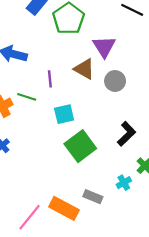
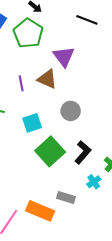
purple line: (50, 79) -> (21, 83), moved
gray circle: (115, 81) -> (71, 111), moved
black L-shape: (127, 134) -> (83, 152), moved

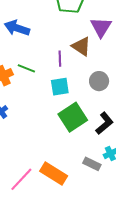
purple line: (21, 83) -> (60, 59), moved
gray rectangle: (66, 197) -> (92, 164), moved

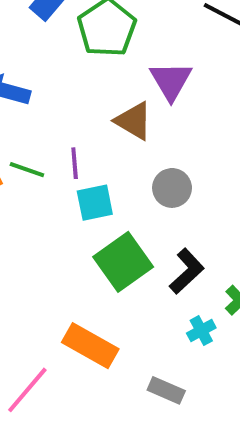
purple line: (60, 59) -> (75, 163), moved
gray rectangle: (92, 164) -> (166, 390), moved
orange rectangle: (54, 173) -> (90, 346), moved

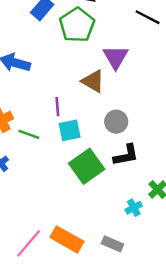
green line: (27, 170) -> (29, 134), moved
black L-shape: (187, 271) -> (126, 155), moved, turned 32
orange rectangle: (90, 346) -> (67, 239), moved

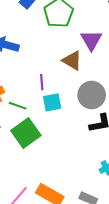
gray circle: (116, 122) -> (92, 95), size x1.4
green square: (87, 166) -> (26, 133), moved

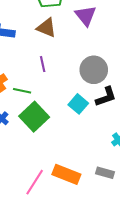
brown triangle: (72, 61) -> (46, 28), moved
cyan square: (52, 102) -> (78, 104), moved, turned -30

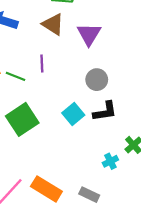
purple triangle: (86, 16) -> (89, 34), moved
gray circle: (94, 70) -> (97, 80), size x0.7
green line: (22, 91) -> (16, 76), moved

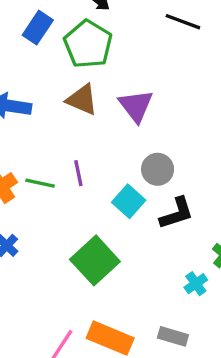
purple line: (42, 63) -> (78, 173), moved
cyan square: (73, 114) -> (129, 201), moved
green square: (22, 119) -> (95, 260), moved

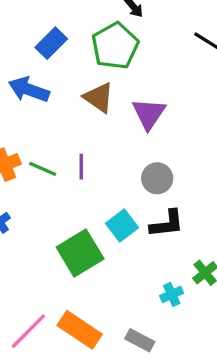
blue rectangle: (38, 28) -> (51, 43), moved
cyan square: (129, 201) -> (122, 225), moved

